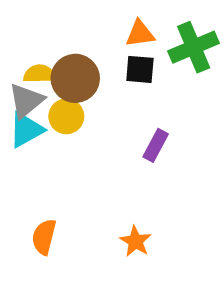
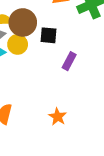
black square: (140, 69) -> (49, 35), moved

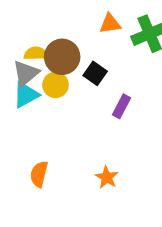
black square: (49, 35) -> (95, 73), turned 30

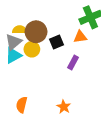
orange triangle: (110, 24) -> (80, 37), moved
black square: (95, 73) -> (57, 42), turned 32

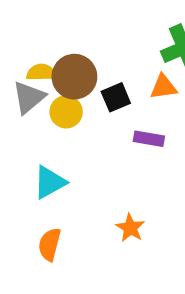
cyan triangle: (13, 55) -> (50, 182), moved
purple rectangle: (73, 63) -> (149, 139), turned 72
orange semicircle: (22, 105) -> (50, 244), moved

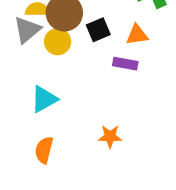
orange triangle: (163, 87) -> (137, 35), moved
orange star: (130, 228) -> (110, 136), turned -30

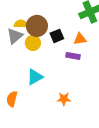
cyan triangle: (44, 99) -> (35, 77), moved
orange semicircle: (44, 150) -> (12, 99), moved

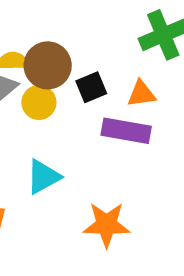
purple rectangle: (73, 56) -> (126, 131), size x1.5
orange star: (64, 99) -> (107, 225), size x1.5

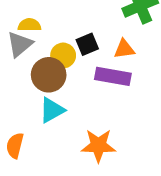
brown circle: (48, 65) -> (49, 75), moved
yellow circle: (39, 102) -> (63, 56), moved

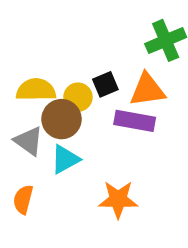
yellow semicircle: (29, 25) -> (36, 90), moved, size x1.5
gray triangle: (20, 44) -> (29, 141), moved, turned -44
orange triangle: (124, 49) -> (147, 90), size x1.5

